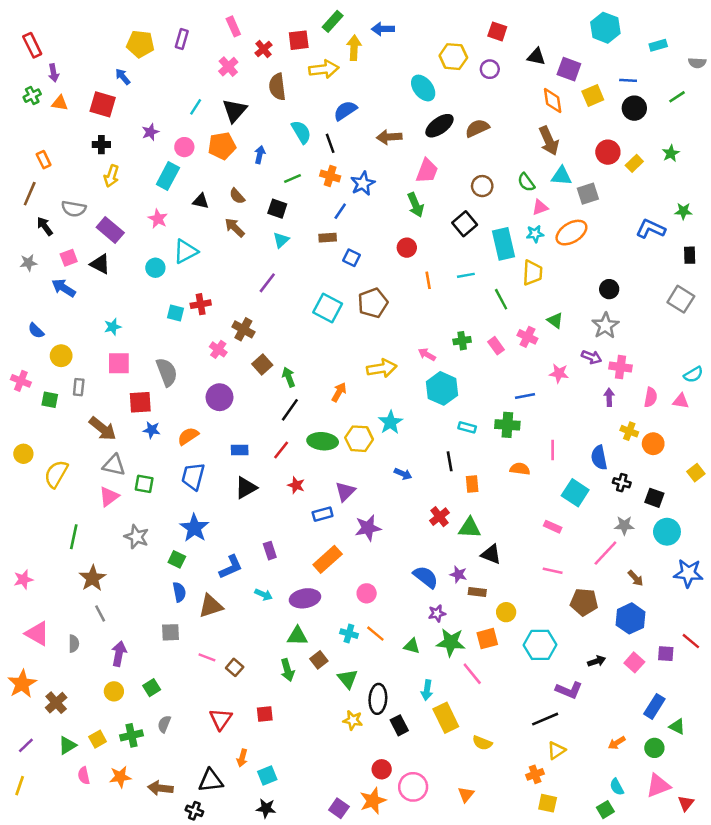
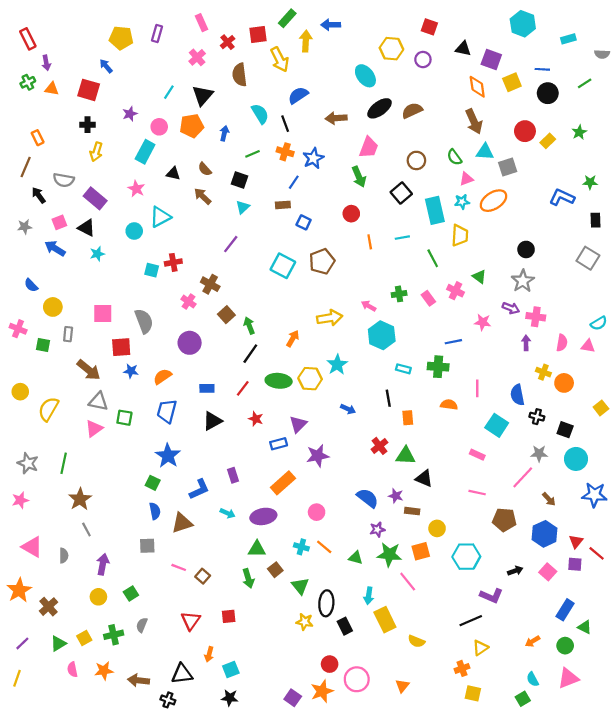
yellow arrow: (324, 69) -> (280, 60), turned 70
cyan star: (113, 327) -> (97, 254), moved
gray star: (137, 537) -> (28, 463), moved
red triangle: (686, 803) -> (576, 541), moved

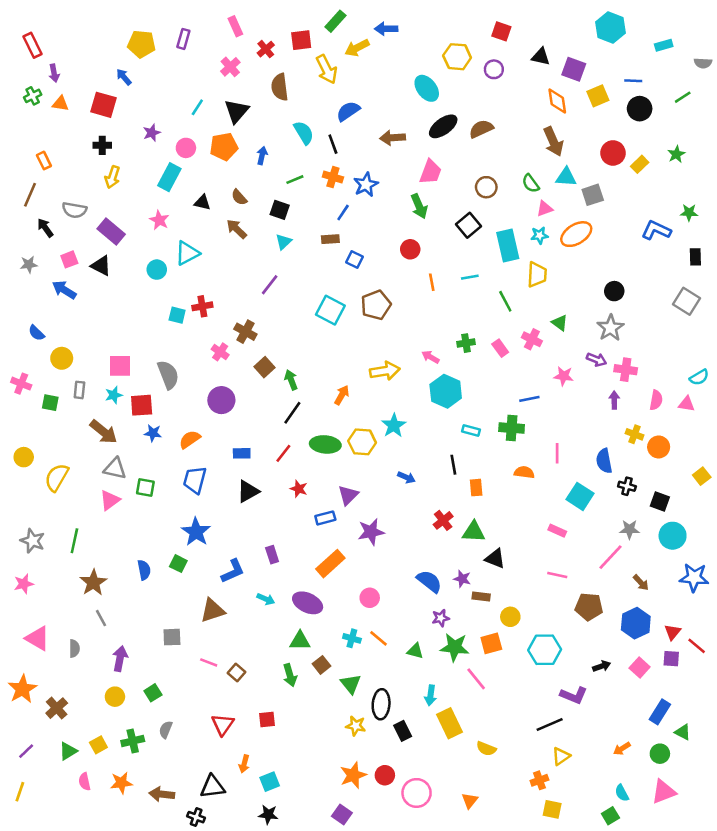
yellow arrow: (306, 41) -> (357, 48), turned -120
cyan star: (97, 254) -> (114, 395), moved
blue semicircle: (155, 511) -> (144, 570), moved
purple ellipse: (263, 516) -> (308, 603), turned 35
orange star: (322, 691) -> (353, 775), moved

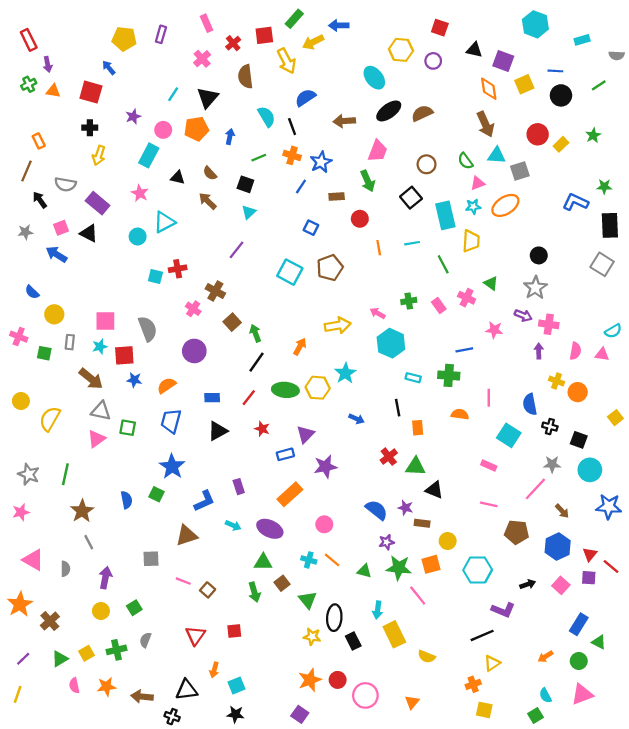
brown rectangle: (330, 239) -> (337, 197), moved
black rectangle: (695, 257) -> (610, 225), size x1.6

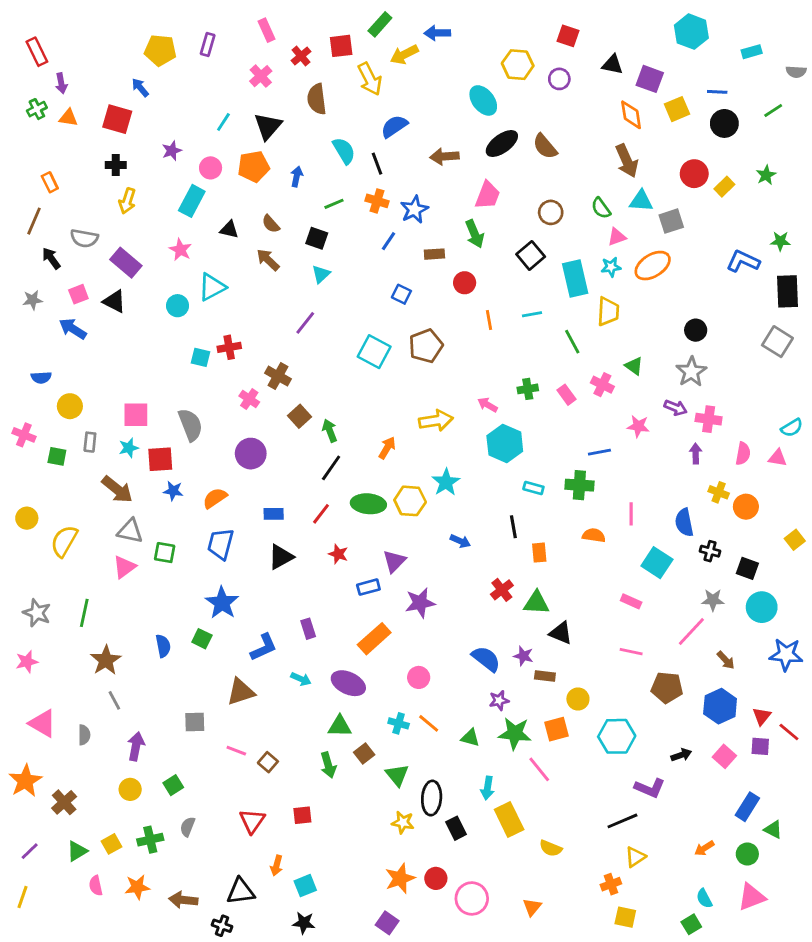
brown semicircle: (422, 113) -> (545, 146), turned -105
blue semicircle: (32, 292) -> (41, 377), turned -48

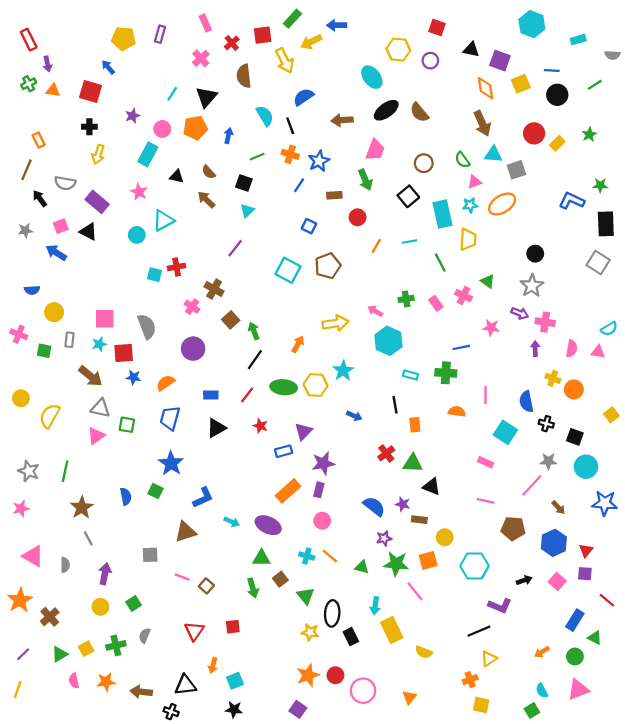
orange line: (489, 320) -> (376, 246), turned 40
purple rectangle: (308, 629) -> (319, 490), moved, turned 32
red line: (789, 732) -> (607, 600), moved

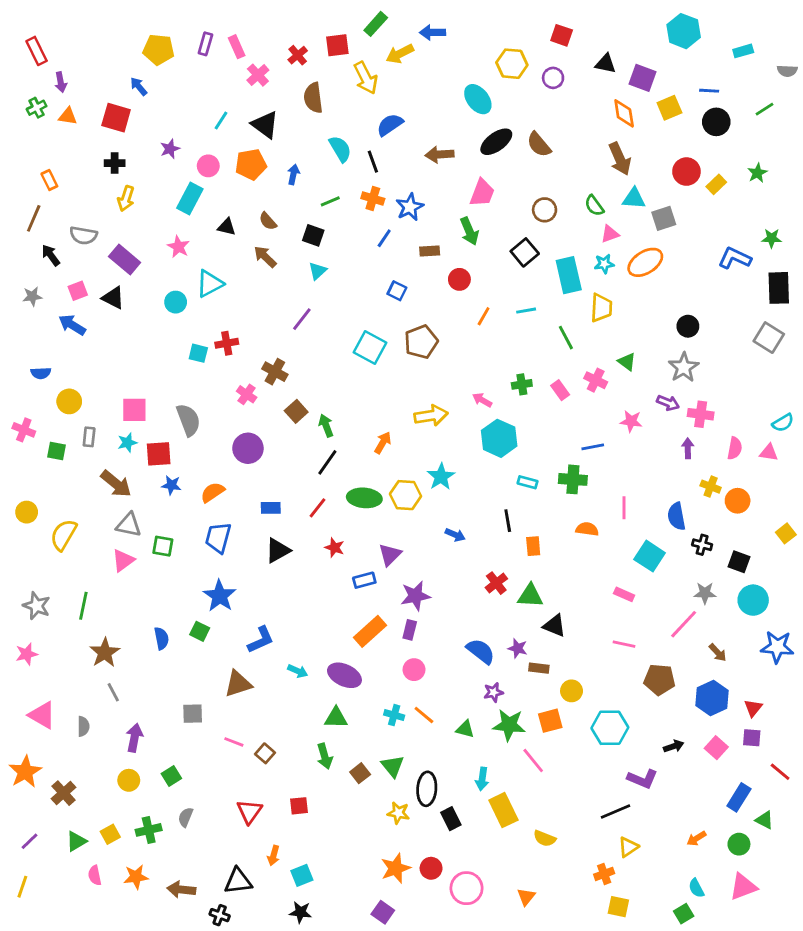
pink rectangle: (205, 23) -> (237, 47), moved
black triangle: (206, 97) -> (265, 125), turned -35
brown square: (280, 579) -> (360, 773), moved

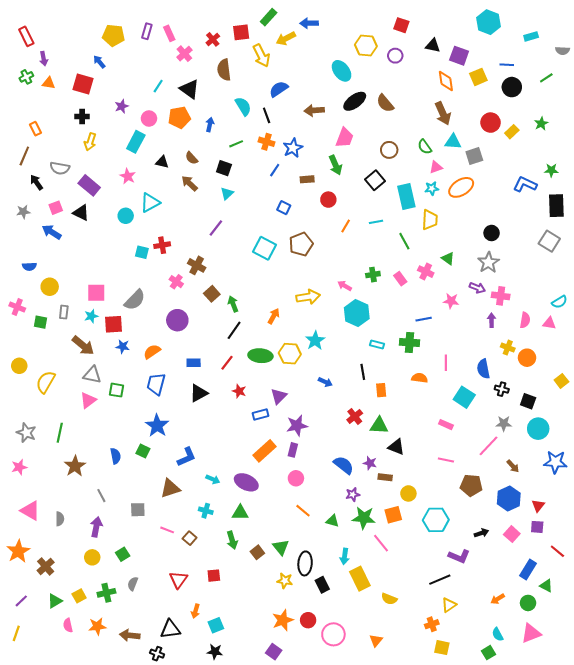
gray semicircle: (188, 420) -> (135, 300), turned 65
gray line: (113, 692) -> (101, 496), moved
cyan cross: (394, 715) -> (206, 511), moved

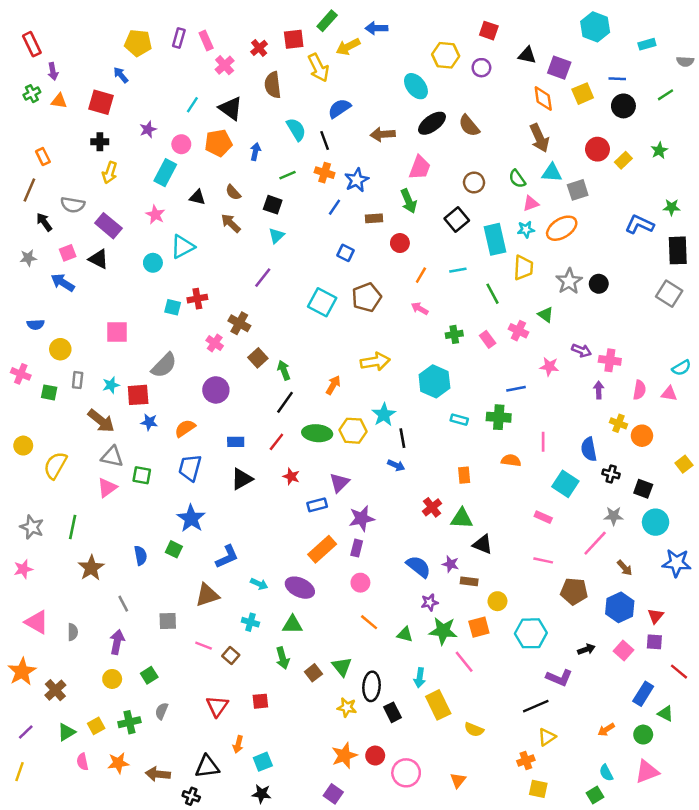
gray star: (488, 262) -> (569, 281), moved
pink arrow: (345, 286) -> (420, 308), moved
pink square: (96, 293) -> (117, 332), moved
black line: (363, 372) -> (402, 438), moved

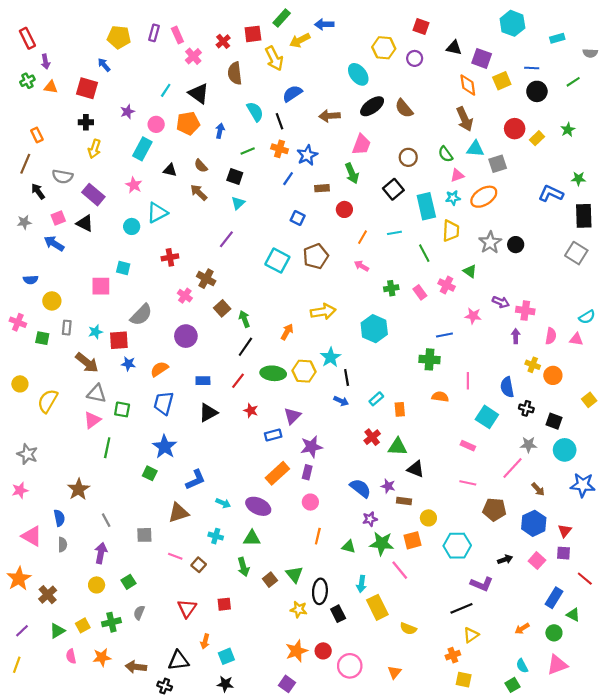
cyan square: (173, 307) -> (123, 268), moved
cyan rectangle: (459, 420) -> (376, 399), moved, turned -56
green line: (73, 527) -> (107, 448), moved
blue semicircle: (141, 555) -> (59, 518), moved
orange line: (369, 622) -> (318, 536), turned 63

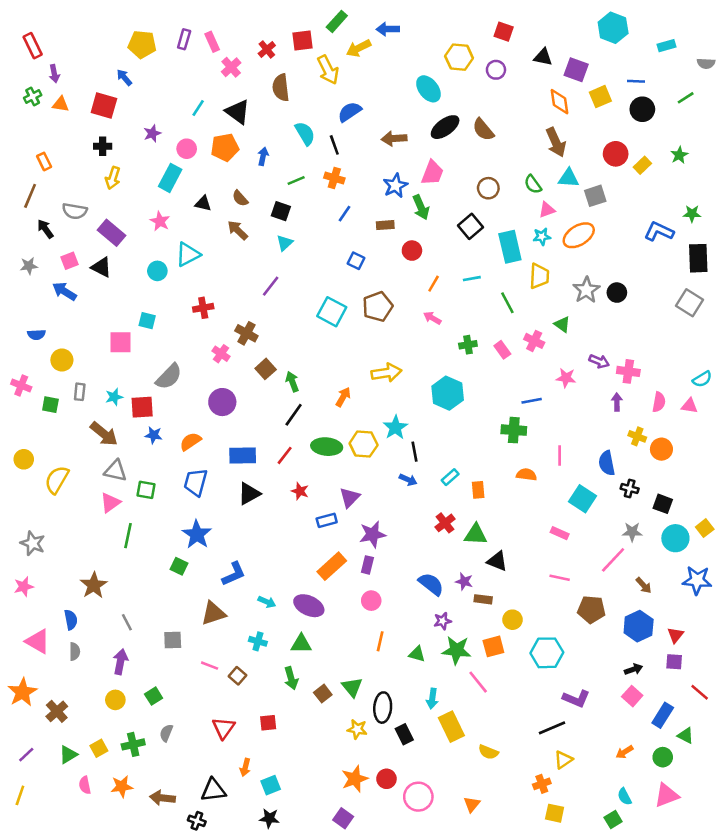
blue star: (307, 155) -> (395, 186), moved
blue rectangle: (203, 381) -> (243, 455), size x1.5
yellow square: (589, 400) -> (705, 528), moved
black arrow: (505, 559) -> (633, 669), moved
pink square: (537, 561) -> (632, 696), moved

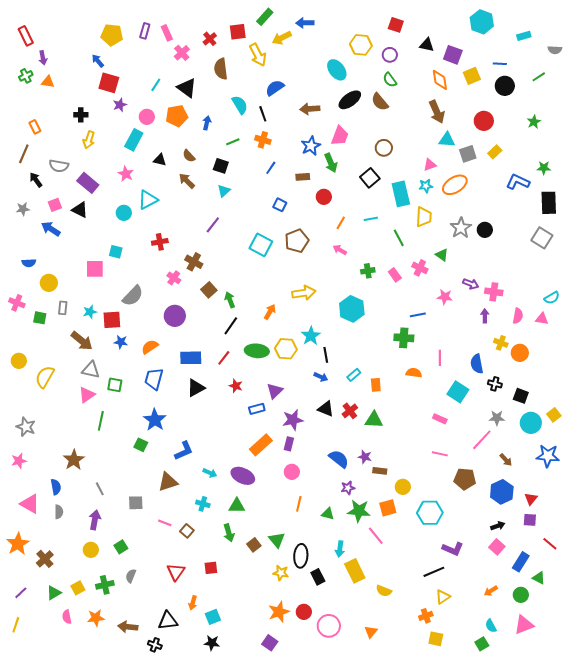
red square: (104, 105) -> (109, 83), moved
yellow rectangle: (642, 165) -> (495, 152), moved
green semicircle: (533, 184) -> (390, 80), moved
black triangle: (497, 561) -> (326, 409), moved

